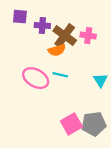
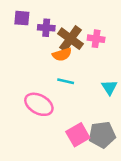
pink ellipse: (36, 78) -> (39, 104), moved

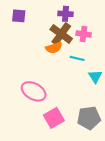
purple cross: (46, 28) -> (65, 14), moved
cyan line: (66, 81) -> (77, 58), moved
pink square: (78, 135) -> (54, 118), moved

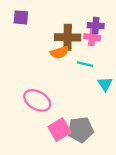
purple cross: (65, 14) -> (96, 26), moved
brown cross: (61, 34) -> (68, 37), turned -35
gray pentagon: (89, 118) -> (80, 130), moved

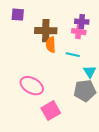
brown cross: (68, 37) -> (46, 31), moved
orange semicircle: (59, 53) -> (51, 45), turned 105
gray pentagon: (80, 130) -> (85, 91), moved

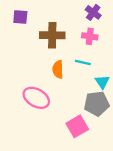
purple cross: (82, 22) -> (93, 12), moved, turned 32
orange semicircle: (51, 45) -> (58, 69), moved
pink square: (51, 111) -> (77, 126), moved

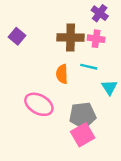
purple square: (20, 17) -> (17, 36), moved, turned 35
brown cross: (52, 35) -> (71, 37), moved
gray pentagon: (97, 104) -> (83, 115), moved

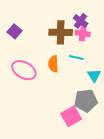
purple cross: (100, 13) -> (81, 21), moved
pink ellipse: (39, 104) -> (24, 70), moved
gray pentagon: (83, 115) -> (86, 101), moved

